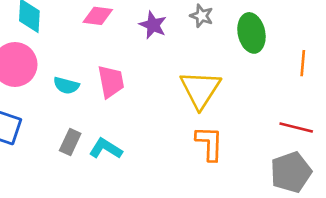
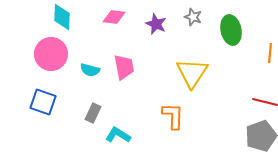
orange L-shape: (209, 143) -> (173, 116), moved
cyan L-shape: (106, 149) -> (118, 135), moved

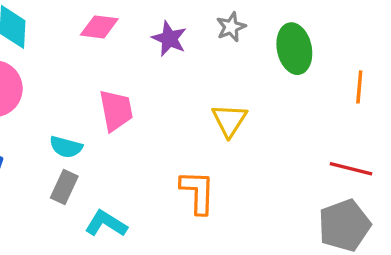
gray star: (193, 17) -> (231, 27), turned 30
cyan semicircle: (90, 70) -> (66, 147), moved
yellow triangle: (192, 73) -> (229, 120), size x0.7

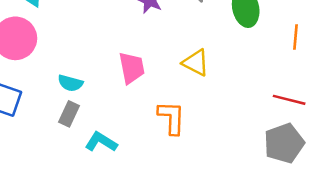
pink trapezoid: (116, 110) -> (132, 68), moved
yellow triangle: (229, 120) -> (196, 63), turned -36

